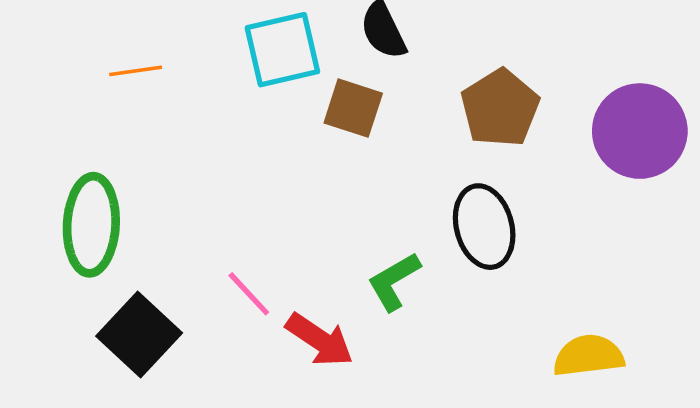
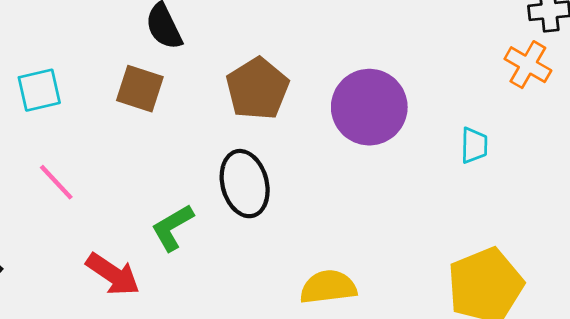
cyan square: (282, 50) -> (39, 90), moved, size x0.7
pink line: (249, 294) -> (56, 182), moved

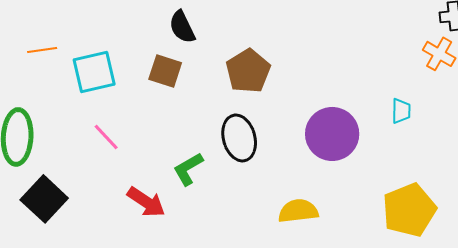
cyan square: (39, 90) -> (94, 72), size x1.4
purple circle: (369, 107) -> (332, 134), moved

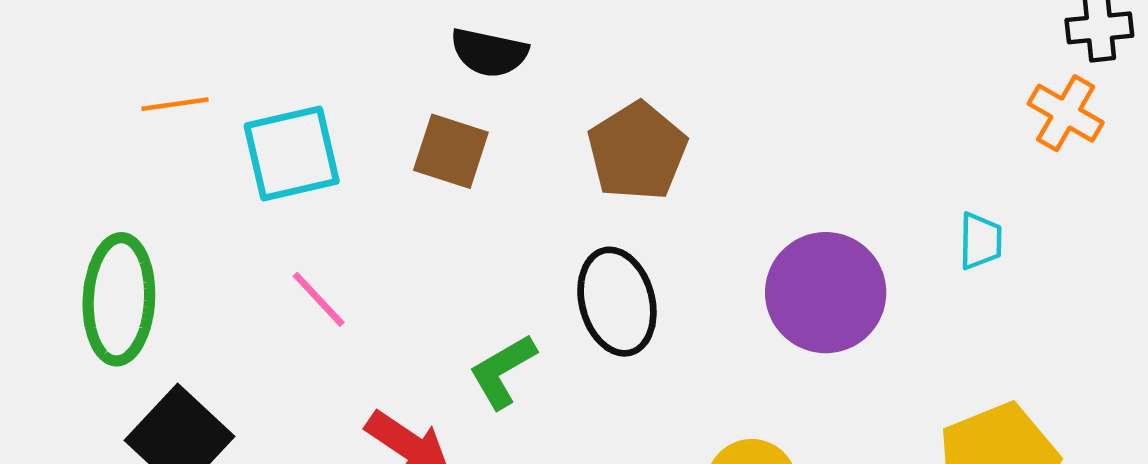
black semicircle: (182, 27) -> (489, 53), turned -52

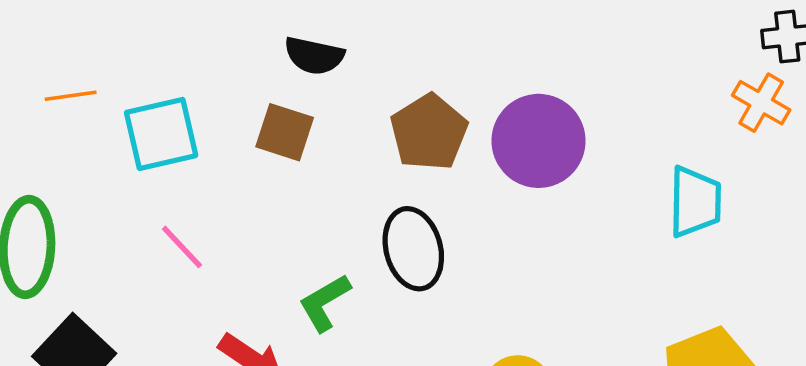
cyan trapezoid: (980, 241) -> (695, 202), size x1.6
purple circle: (826, 293) -> (539, 141), moved

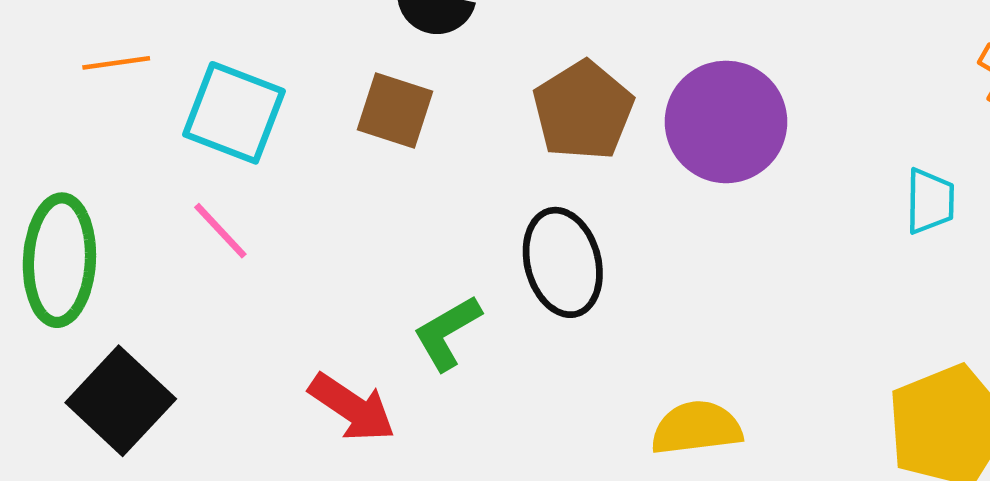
cyan square: (161, 134) -> (234, 113), turned 34
cyan trapezoid: (695, 202) -> (930, 201), size x0.7
pink line: (182, 247) -> (220, 231), moved

